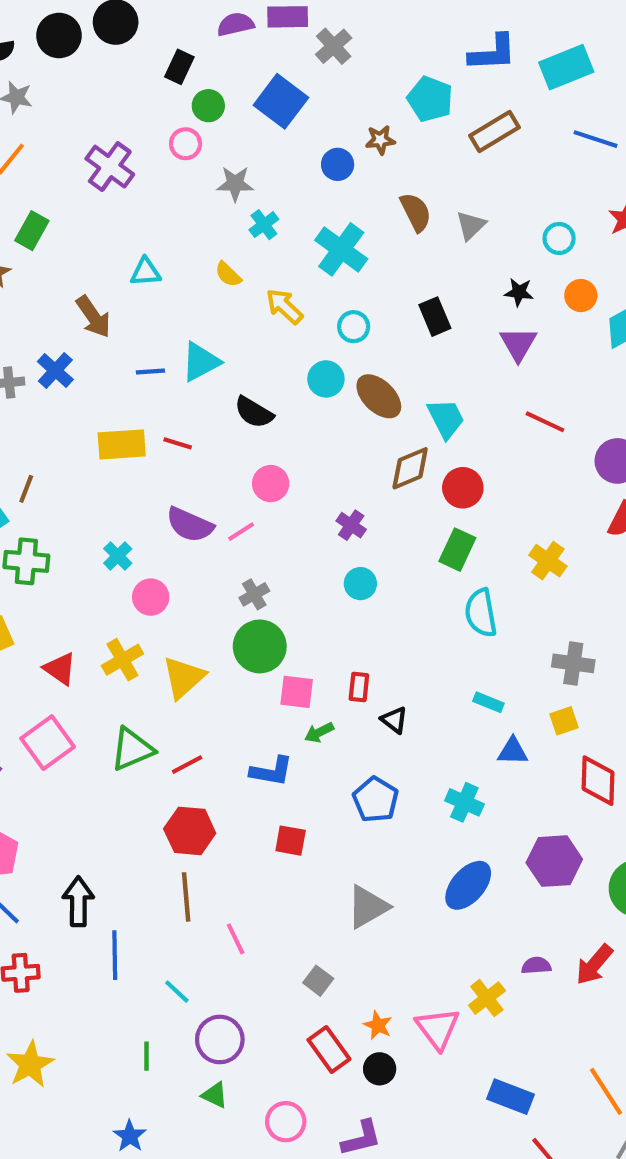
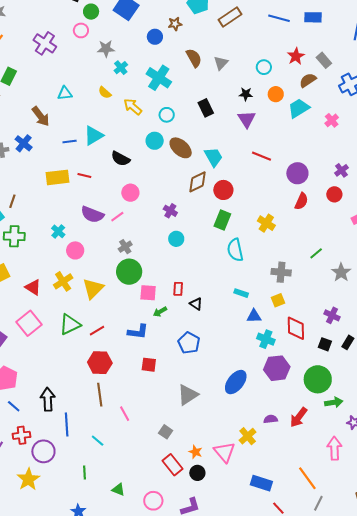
cyan cross: (464, 802) -> (266, 339), moved
purple circle: (220, 1039) -> (43, 451), moved

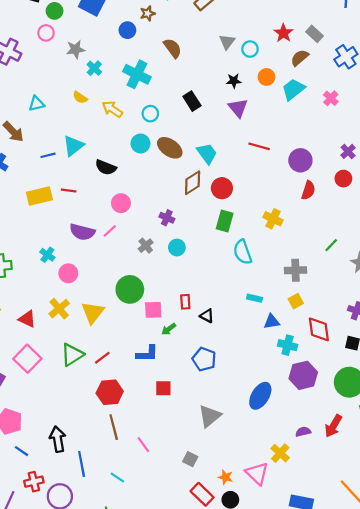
gray triangle: (221, 63) -> (227, 42), moved
gray cross: (125, 247) -> (146, 246), moved

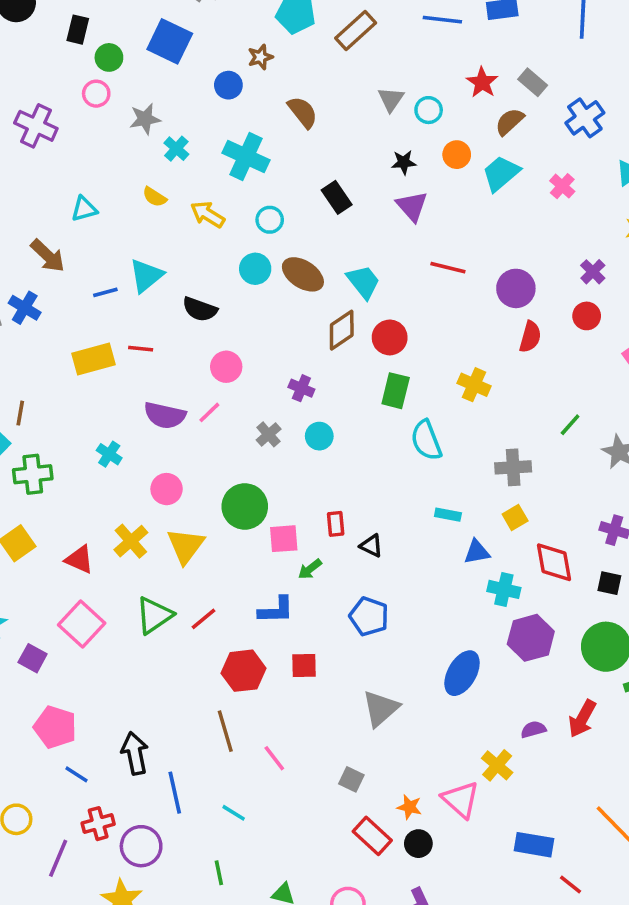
pink circle: (68, 273) -> (167, 489), moved
red hexagon: (110, 392) -> (244, 671), moved

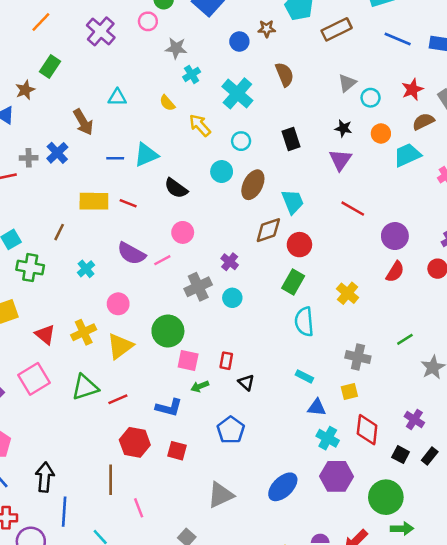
brown ellipse: (303, 274) -> (253, 185), turned 68
brown line: (20, 413) -> (59, 232), moved
gray cross: (269, 434) -> (198, 287), size x1.5

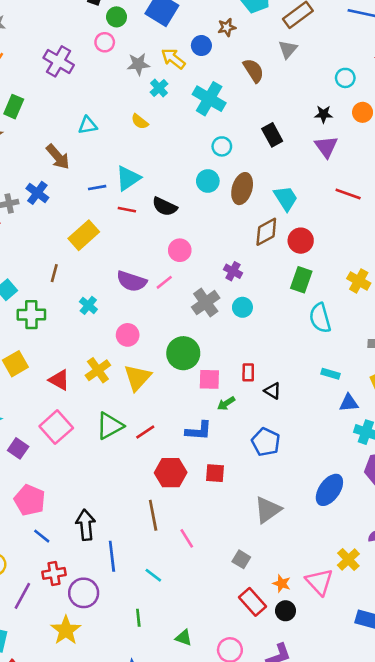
gray triangle: (347, 83) -> (288, 49), moved
yellow arrow: (200, 125) -> (173, 59), moved
yellow rectangle: (94, 201) -> (84, 235), turned -32
red line: (128, 203) -> (127, 210), moved

